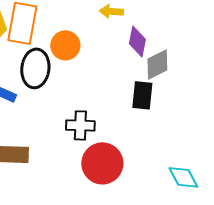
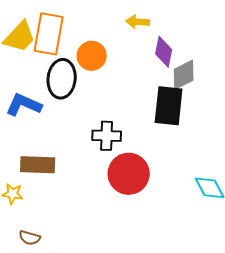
black rectangle: (142, 95) -> (169, 106), size x1.4

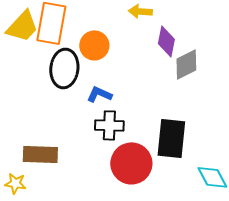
blue L-shape: (24, 105) -> (99, 94), moved, size x0.7
black rectangle: (169, 106) -> (171, 138), moved

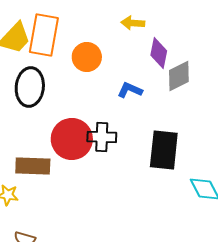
black ellipse: (64, 68) -> (30, 87), moved
blue L-shape: (99, 94) -> (130, 90), moved
red circle: (131, 163) -> (72, 139), moved

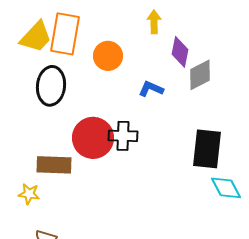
yellow arrow: (133, 23) -> (154, 22), turned 85
black rectangle: (164, 150) -> (207, 149), moved

